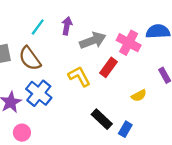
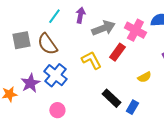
pink circle: (22, 133) -> (57, 110), moved

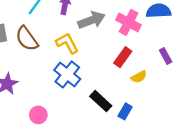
red rectangle: (117, 52) -> (123, 57), moved
yellow L-shape: (91, 60) -> (67, 43), moved
blue cross: (55, 75) -> (67, 74), moved

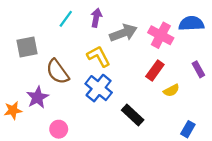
brown semicircle: (27, 39) -> (58, 72), moved
blue rectangle: (125, 111) -> (188, 129), moved
pink circle: (38, 115) -> (59, 129), moved

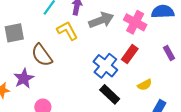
yellow L-shape: (99, 56) -> (67, 31), moved
blue cross: (99, 88) -> (105, 66), moved
yellow semicircle: (171, 90) -> (145, 85), moved

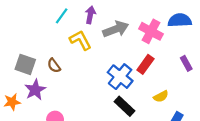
gray square: (14, 33) -> (25, 64), moved, turned 30
brown semicircle: (42, 55) -> (54, 66), size x0.6

